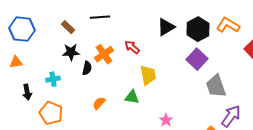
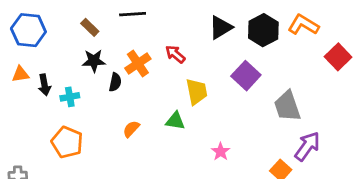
purple square: (197, 59) -> (246, 76), moved
black arrow: (27, 92) -> (44, 85), moved

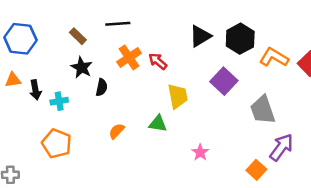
orange L-shape: (303, 25) -> (274, 57), moved
black star: (94, 61) -> (82, 67), turned 30
orange cross: (138, 64) -> (129, 57), moved

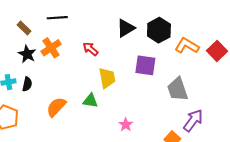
orange cross: (129, 57) -> (51, 48), moved
purple square: (224, 81) -> (145, 65), turned -35
black semicircle: (102, 87) -> (27, 84), moved
orange semicircle: (117, 131) -> (56, 107), size x1.5

